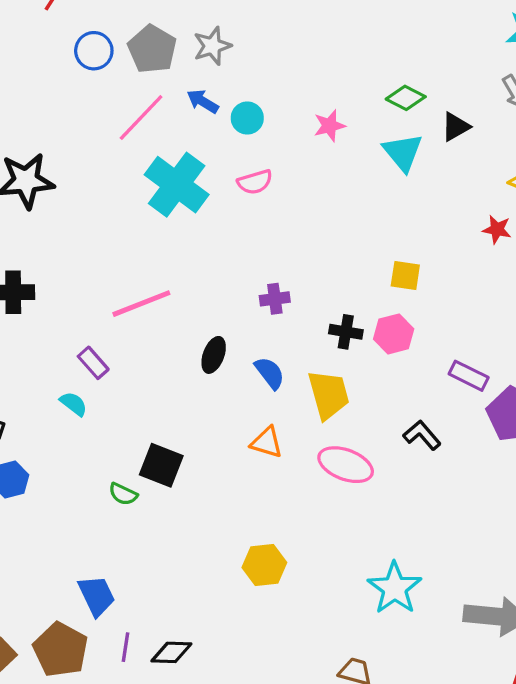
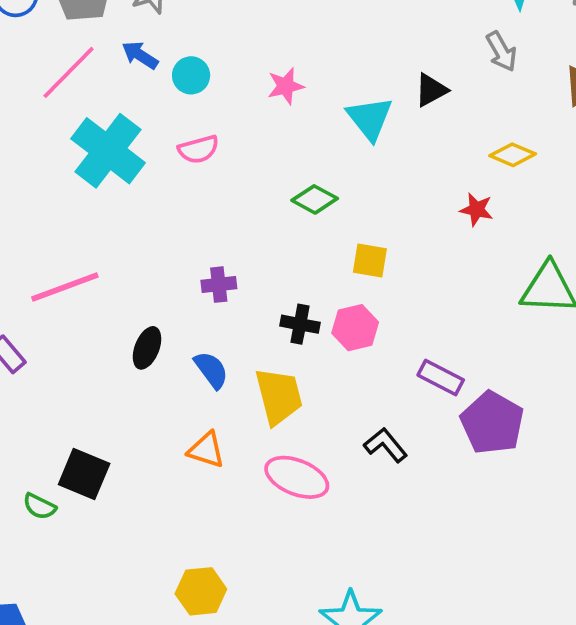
green diamond: (406, 98) -> (315, 199), moved

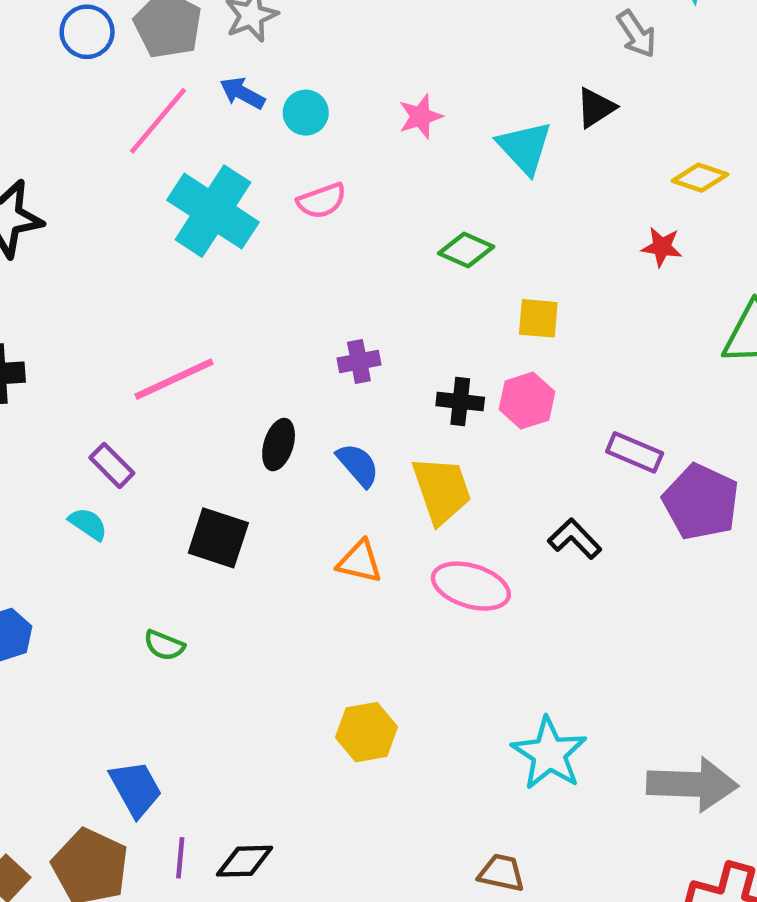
gray arrow: (501, 52) -> (637, 34), moved
black square: (84, 474) -> (218, 538), moved

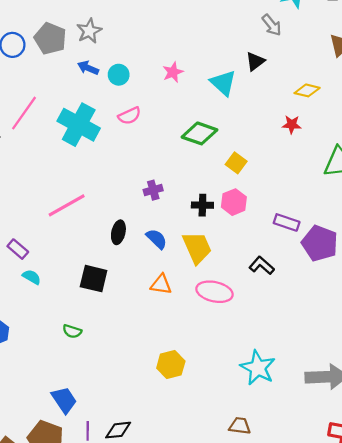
pink line: (158, 121) -> (24, 113), moved
green diamond: (466, 250) -> (200, 133), size x1.4
yellow square: (538, 318) -> (236, 163), turned 36
purple rectangle: (112, 465) -> (18, 249), moved

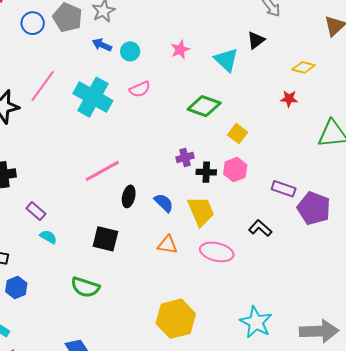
purple cross: (153, 190) -> (185, 157), moved
pink line: (67, 205) -> (102, 171), moved
green semicircle: (72, 331) -> (85, 287), size x1.6
yellow hexagon: (171, 365) -> (176, 319), size x1.5

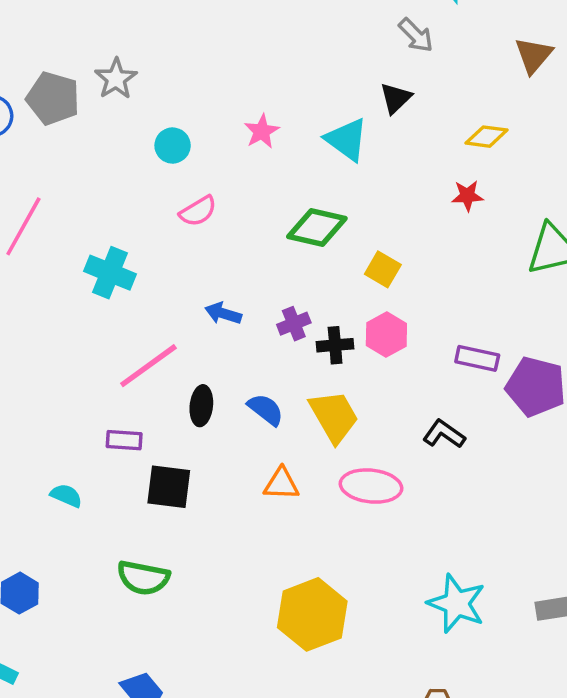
blue arrow: (102, 45) -> (223, 313), moved
cyan cross: (93, 97) -> (110, 273), moved, size x0.7
purple rectangle: (36, 211) -> (124, 440), moved, turned -30

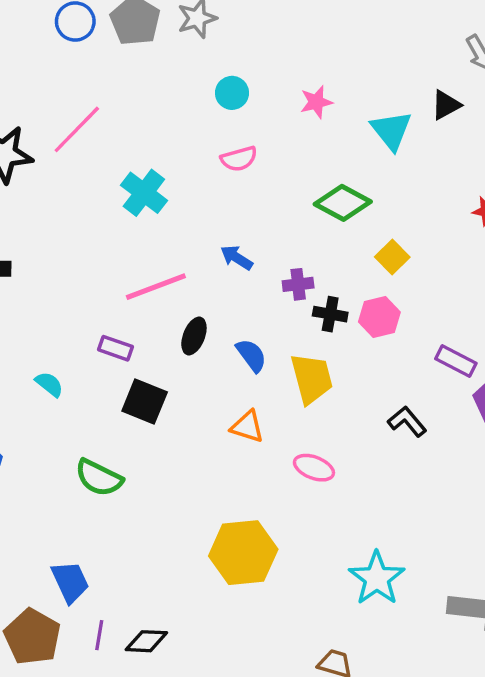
pink ellipse: (371, 486) -> (314, 468), moved, size x0.7

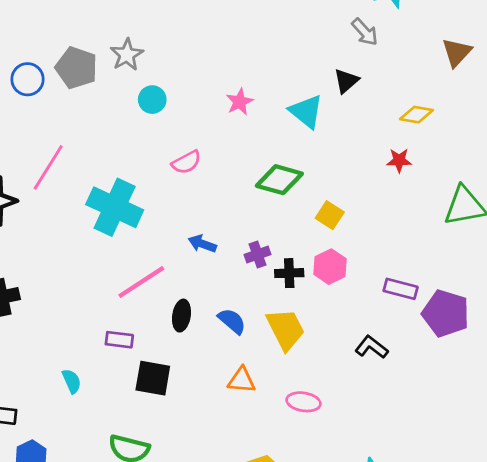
cyan circle: (232, 93) -> (152, 100), moved
cyan cross: (144, 193) -> (115, 207), size x1.4
cyan semicircle: (49, 384) -> (72, 381), turned 40

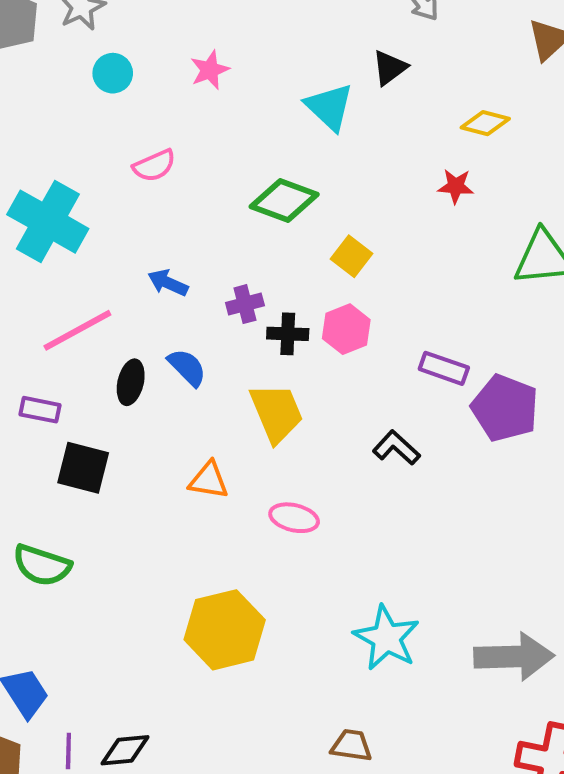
pink star: (240, 102) -> (210, 70), moved
blue semicircle: (232, 321) -> (187, 367), moved

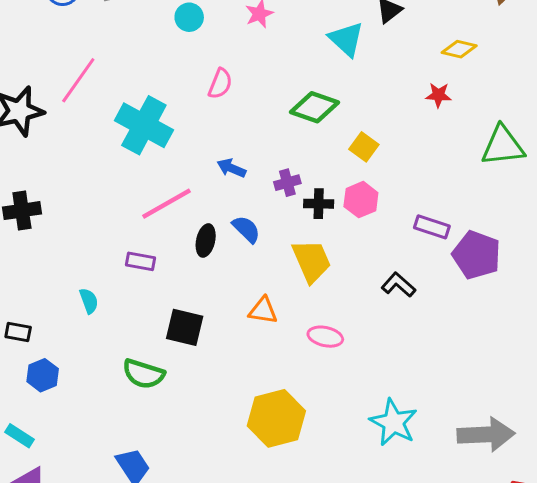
pink semicircle: (154, 166) -> (220, 84), turned -44
black square: (83, 468) -> (185, 327), moved

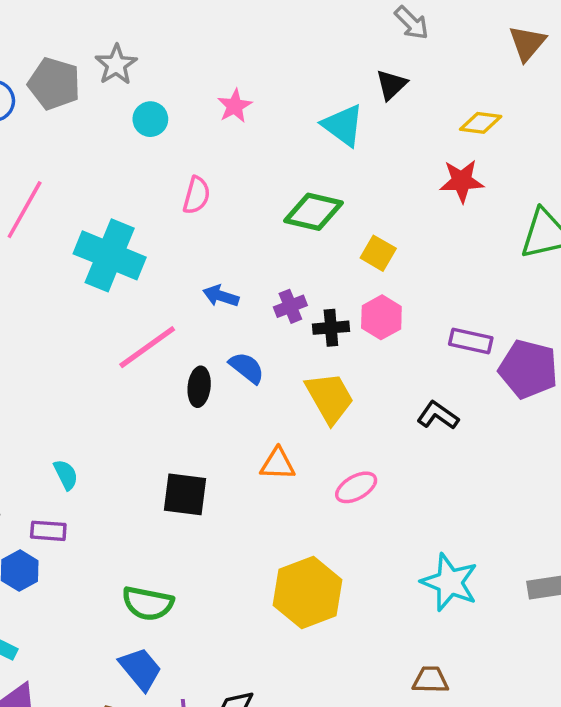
red star: (438, 95) -> (462, 181), size x1.4
purple rectangle: (140, 261) -> (48, 531), moved
pink ellipse: (325, 337) -> (356, 487), turned -36
green semicircle: (144, 374) -> (148, 603), moved

